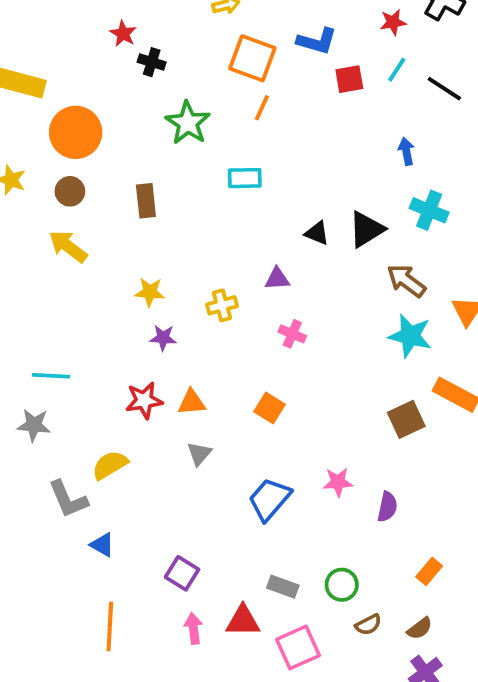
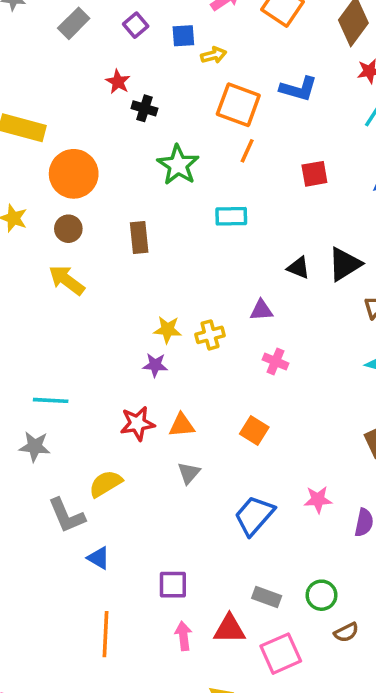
red square: (349, 79) -> (314, 174), moved
yellow star: (150, 292) -> (167, 330), moved
purple square: (182, 573) -> (173, 585), turned -32

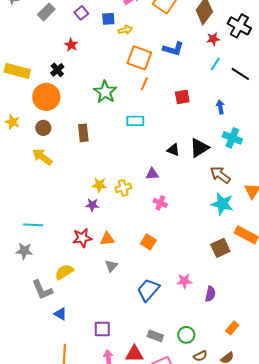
black cross: (144, 108) -> (57, 70), moved, turned 32

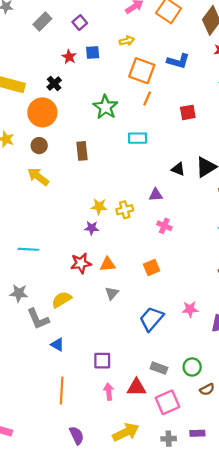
blue square: (108, 19) -> (93, 53), moved
orange square: (148, 242) -> (151, 268), turned 35
gray star: (24, 251) -> (19, 293), moved

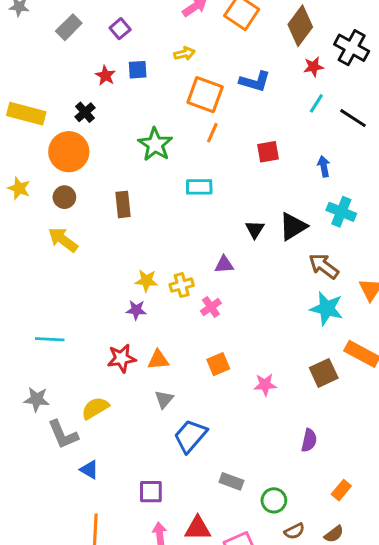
black triangle: (178, 169) -> (255, 229), turned 40
pink cross: (164, 226) -> (211, 307), moved, turned 32
pink star: (190, 309) -> (265, 385), moved
blue trapezoid: (151, 319) -> (190, 436), moved
gray rectangle: (159, 368) -> (231, 481), moved

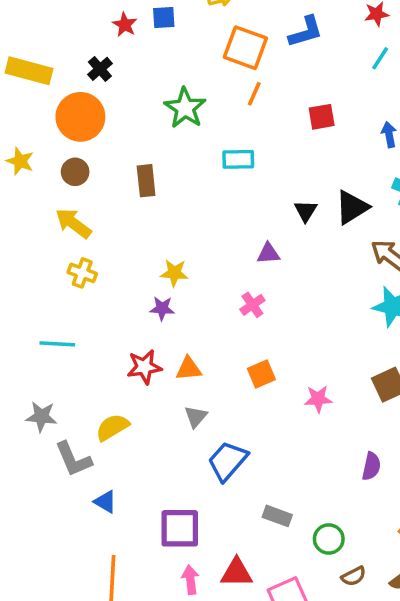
blue L-shape: (255, 81) -> (306, 32), turned -32
yellow cross: (182, 285) -> (82, 273), moved, turned 35
purple square: (151, 492) -> (180, 528), size x1.4

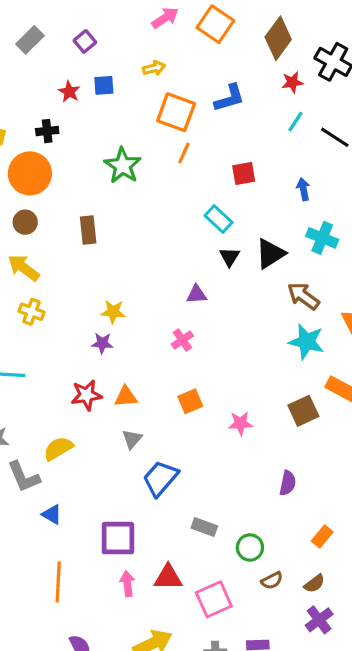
black cross: (100, 69) -> (47, 131), turned 35
cyan rectangle: (238, 159) -> (218, 219), moved, turned 44

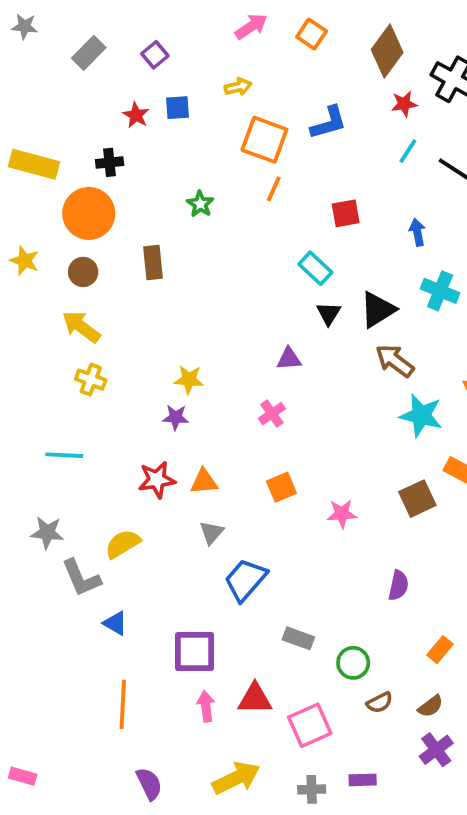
orange square: (215, 24) -> (312, 34), size x0.7
green star: (123, 166) -> (200, 204), size x0.6
brown rectangle: (88, 230) -> (153, 263), moved
brown arrow: (303, 296) -> (395, 361), moved

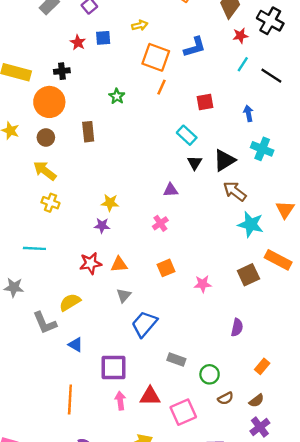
gray star: (47, 533) -> (14, 287), moved
blue triangle: (115, 623) -> (76, 345), moved

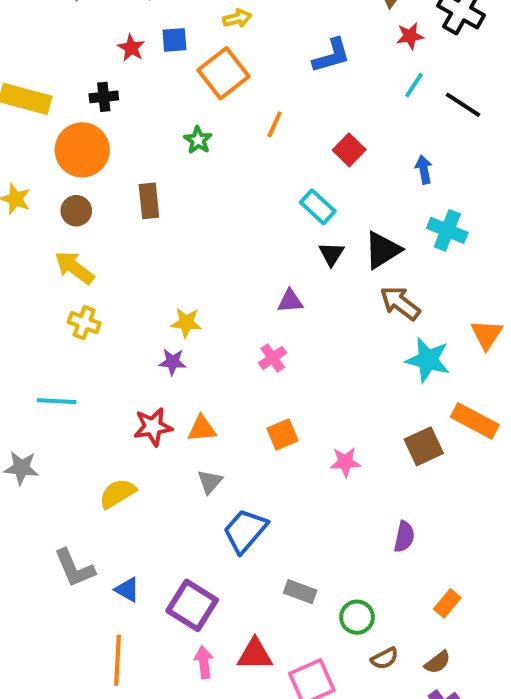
orange square: (156, 57) -> (224, 73), moved, turned 32
red square: (205, 102) -> (349, 150), turned -36
gray L-shape: (45, 323) -> (74, 568), moved
blue triangle: (76, 345) -> (127, 590), moved
purple square: (113, 367) -> (192, 605), turned 32

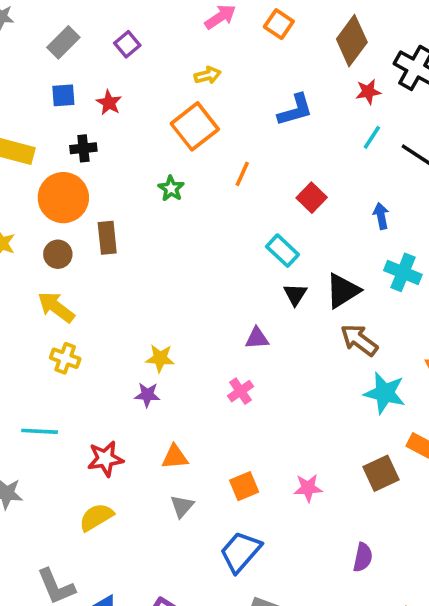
blue square: (174, 40) -> (63, 95), moved
brown rectangle: (149, 201) -> (107, 238), moved
red star: (153, 427) -> (105, 459), moved
orange square: (282, 435) -> (244, 486), moved
blue trapezoid: (245, 531) -> (240, 552), moved

